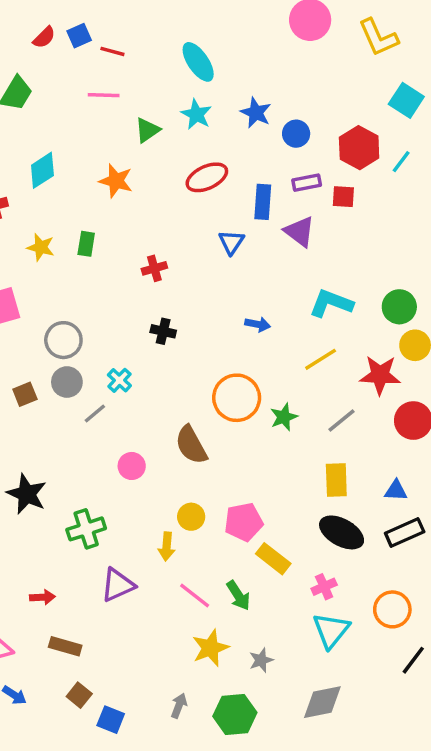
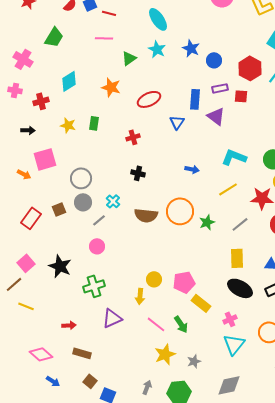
red ellipse: (207, 177) -> (149, 99), moved
brown semicircle: (191, 445) -> (146, 215), moved, turned -55
pink circle: (132, 466) -> (97, 246), moved

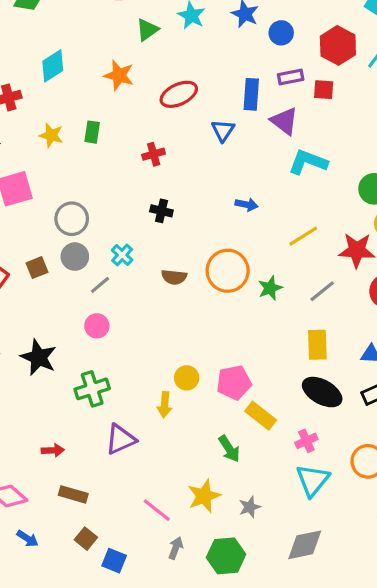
cyan L-shape: (234, 157) -> (308, 162), moved
brown semicircle: (146, 215) -> (174, 277), size x0.7
pink line: (156, 324) -> (157, 510), moved

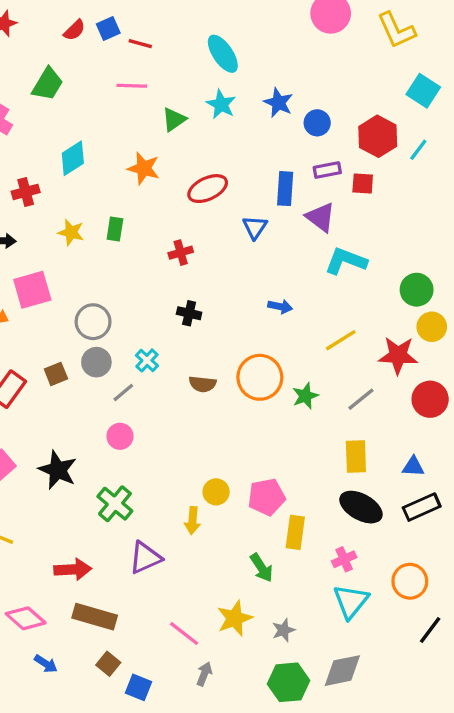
green cross: (92, 389) -> (115, 504), turned -32
yellow rectangle: (261, 416) -> (295, 532), turned 60
red arrow: (53, 450) -> (73, 569), size x1.5
brown rectangle: (73, 494) -> (95, 617), size x1.4
green hexagon: (226, 556) -> (289, 682), moved

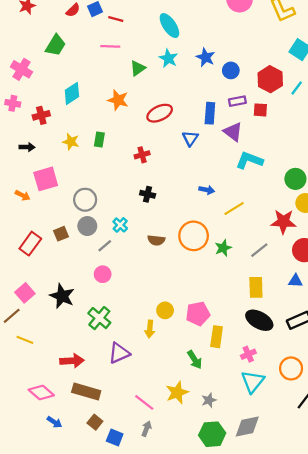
yellow line: (341, 340) -> (234, 208), moved
blue triangle: (413, 467) -> (295, 281), moved
gray arrow: (204, 674) -> (146, 429), moved

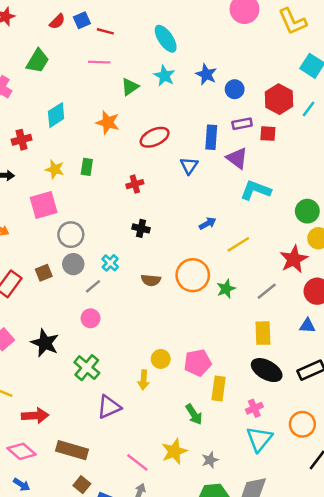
pink square: (46, 179) -> (44, 205), moved
blue arrow: (207, 190) -> (208, 223), turned -40
red star: (283, 222) -> (294, 259), turned -30
red arrow: (72, 361) -> (35, 416), moved
blue arrow: (54, 422) -> (22, 485), moved

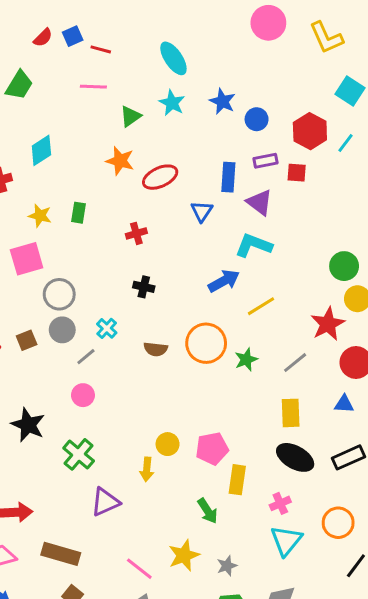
orange star: (108, 122) -> (120, 161), moved
cyan L-shape: (256, 190) -> (254, 245), moved
blue arrow: (208, 223) -> (224, 281), size x1.5

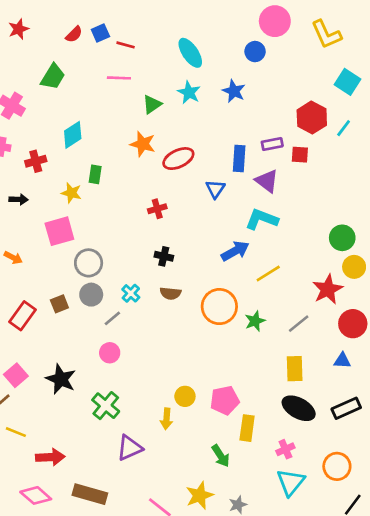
blue circle: (257, 119) -> (255, 52), moved
green rectangle: (79, 213) -> (95, 174), moved
brown semicircle: (156, 349) -> (170, 293), moved

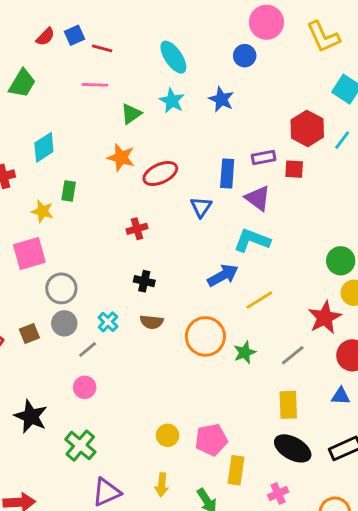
yellow arrow: (166, 419) -> (162, 485), moved

